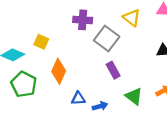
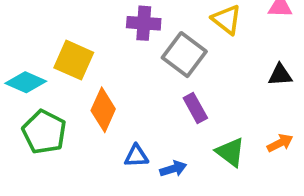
yellow square: (41, 42) -> (74, 60), size x1.5

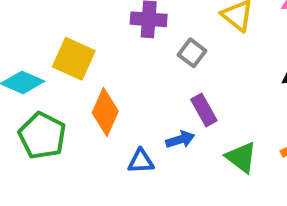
gray square: (184, 55) -> (192, 53), size x0.6
blue arrow: (173, 169) -> (180, 140), moved

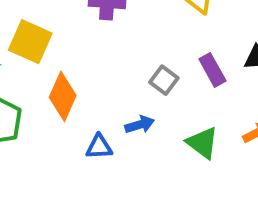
gray square: (192, 53) -> (164, 80), moved
purple rectangle: (204, 110) -> (212, 70), moved

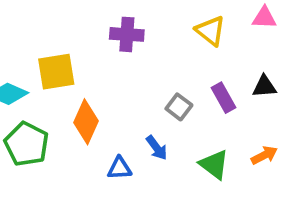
yellow square: (30, 42) -> (56, 72), turned -33
blue arrow: (140, 125) -> (157, 148), turned 70

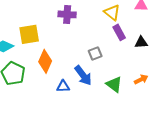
purple rectangle: (223, 98) -> (119, 32), moved
gray square: (179, 107) -> (95, 53), turned 32
blue arrow: (157, 148) -> (83, 75), size x1.5

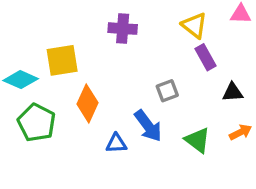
black triangle: (141, 42) -> (233, 92), moved

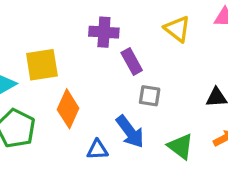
purple rectangle: (205, 57) -> (132, 61), moved
gray square: (167, 91) -> (150, 96), turned 30

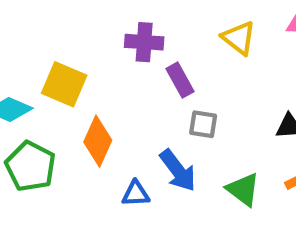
yellow square: (42, 65) -> (64, 84), turned 32

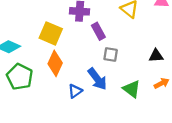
yellow square: (64, 84) -> (51, 33), moved
blue triangle: (136, 194) -> (75, 91), turned -32

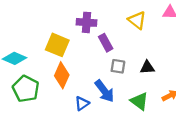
black triangle: (156, 56) -> (147, 67), moved

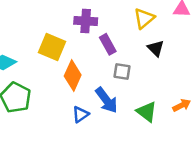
yellow triangle: (137, 20) -> (144, 18), turned 42
black triangle: (147, 67) -> (156, 48), moved, turned 49
orange diamond: (62, 75) -> (73, 75), moved

